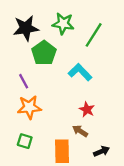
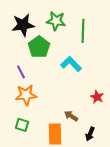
green line: (94, 35) -> (83, 31), turned -30
red star: (87, 109) -> (97, 97), moved
black arrow: (102, 151) -> (90, 134), turned 136

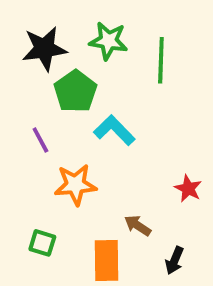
cyan L-shape: (71, 64) -> (114, 130), moved
orange star: (26, 95) -> (75, 185), moved

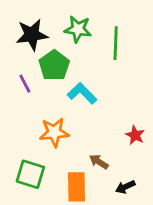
purple line: (40, 140) -> (25, 84), moved
green square: (42, 243) -> (30, 174), size x1.5
black arrow: (175, 260) -> (125, 187), turned 42

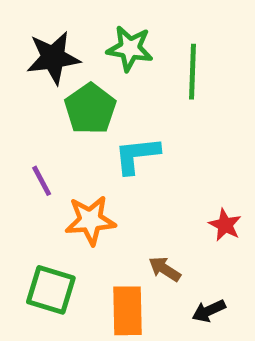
purple line: (25, 84) -> (42, 181), moved
cyan L-shape: (82, 93) -> (137, 155), turned -52

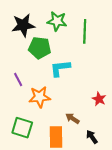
green pentagon: (90, 109) -> (40, 48), turned -30
black arrow: (209, 311) -> (92, 137), turned 80

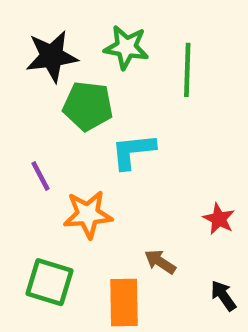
black arrow: (92, 137) -> (223, 296), moved

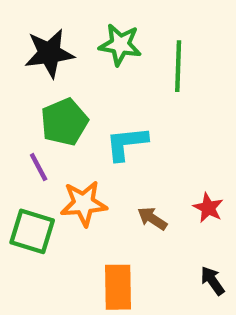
green pentagon: (88, 106) -> (64, 122), moved, turned -30
brown arrow: (160, 262) -> (152, 219), moved
green square: (49, 282) -> (32, 231), moved

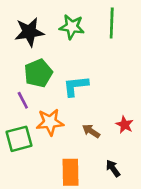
green line: (178, 66) -> (112, 23), moved
green square: (32, 231) -> (19, 139), turned -32
black arrow: (212, 281) -> (113, 168), moved

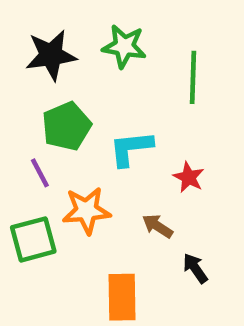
green line: (112, 23) -> (193, 77), moved
red star: (125, 125) -> (189, 177), moved
black arrow: (113, 168) -> (195, 268), moved

